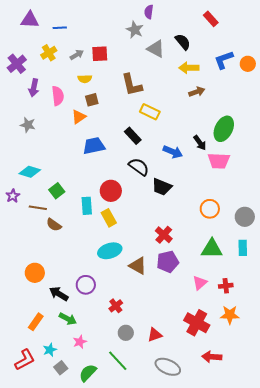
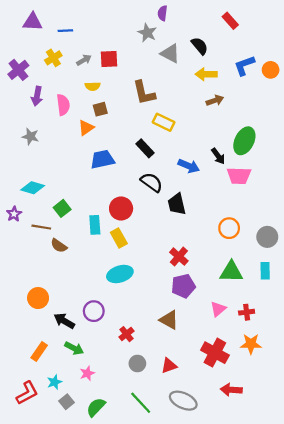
black trapezoid: (162, 187) -> (177, 204), turned 55
brown triangle: (138, 266) -> (169, 320), moved
green line: (118, 361) -> (141, 403), moved

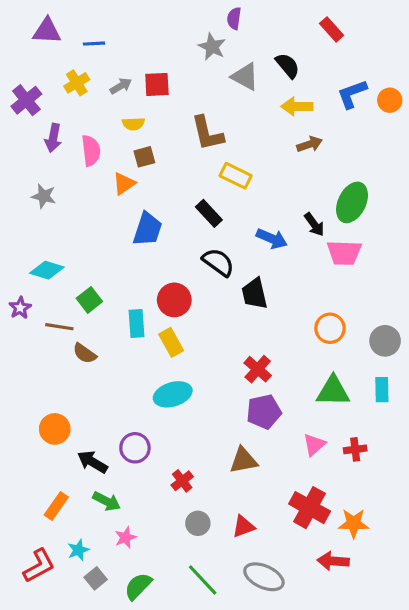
blue trapezoid: (102, 159) -> (148, 229), turned 120
brown triangle: (169, 320) -> (243, 460), turned -40
orange star: (251, 344) -> (354, 523), moved

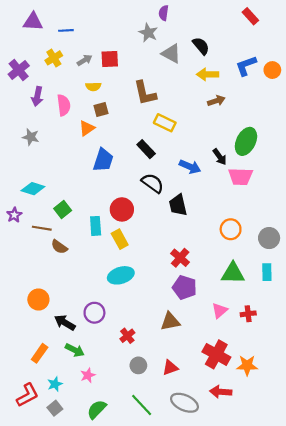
red rectangle: (332, 29) -> (250, 16), moved
purple pentagon: (264, 412) -> (184, 287), turned 30
red arrow: (333, 561) -> (221, 392), moved
gray square: (96, 578) -> (55, 408), moved

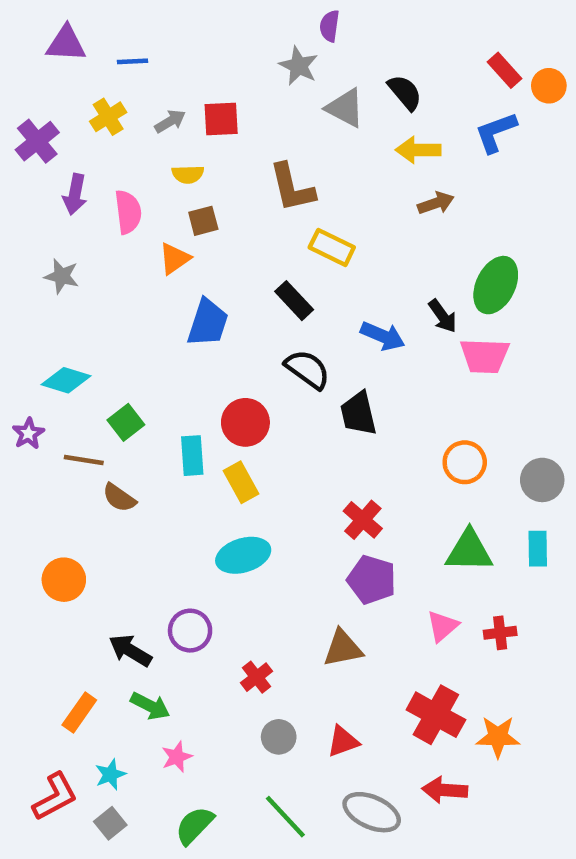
red rectangle: (250, 16) -> (505, 70), moved
orange circle: (272, 70) -> (549, 86), moved
orange circle: (38, 300) -> (64, 580), moved

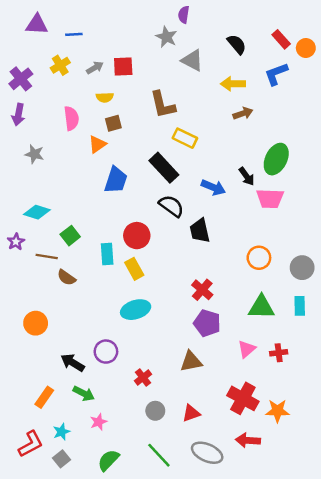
black semicircle: (405, 92) -> (237, 44), moved
purple arrow: (75, 194) -> (18, 115), moved
black rectangle: (294, 301) -> (164, 168), size x1.4

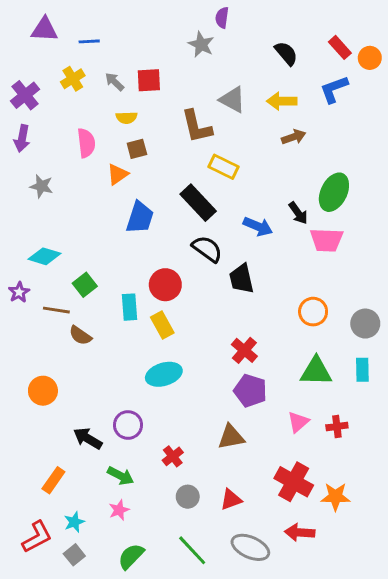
gray triangle: (192, 60) -> (232, 100), moved
gray arrow: (95, 68) -> (115, 82), turned -105
green arrow: (84, 393) -> (121, 476), moved

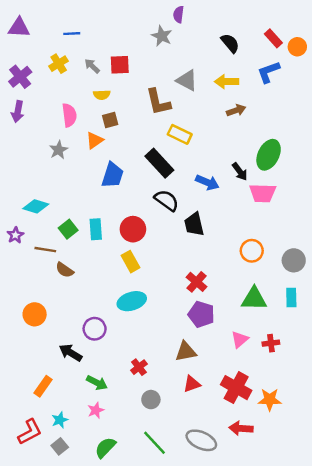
purple triangle: (44, 30) -> (19, 28), moved
gray star: (41, 186) -> (59, 150), moved, turned 30
cyan rectangle: (129, 307) -> (96, 229), moved
purple circle: (128, 425) -> (95, 329), moved
red triangle: (231, 500) -> (192, 384), moved

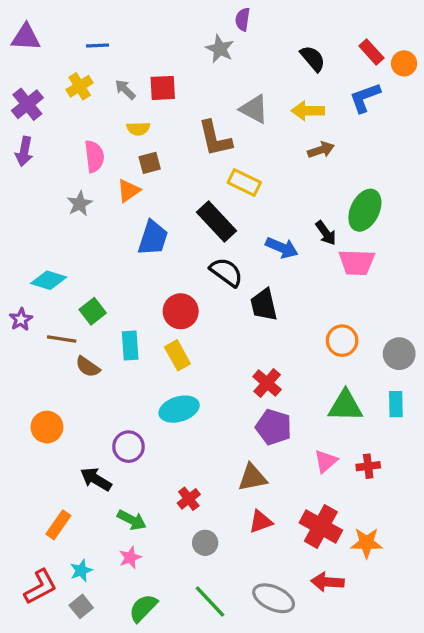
cyan rectangle: (96, 229) -> (130, 346), moved

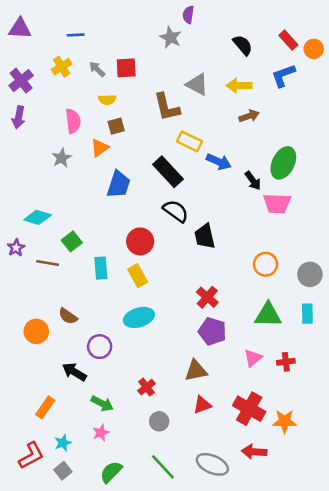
blue arrow: (282, 248) -> (219, 162), moved
brown semicircle: (88, 367) -> (68, 316), moved

